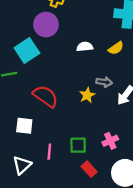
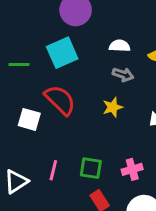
cyan square: (27, 50) -> (62, 53), moved
gray arrow: (104, 82) -> (123, 75), moved
white square: (24, 126) -> (29, 119), moved

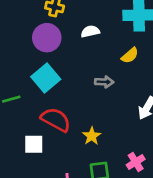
white semicircle: (120, 46) -> (90, 31), moved
yellow star: (113, 107) -> (92, 136), moved

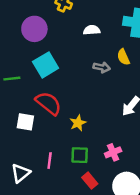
purple circle: (47, 38) -> (34, 29), moved
yellow semicircle: (130, 55) -> (123, 57), turned 98
gray arrow: (104, 82) -> (102, 67), moved

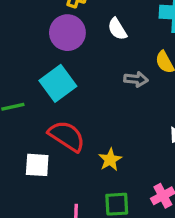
purple circle: (34, 29) -> (67, 33), moved
white semicircle: (92, 30) -> (117, 29), turned -112

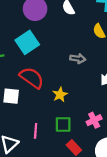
gray arrow: (136, 79) -> (78, 59), moved

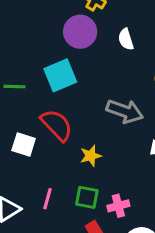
gray arrow: (78, 59) -> (125, 111), size x1.6
pink cross: (94, 120) -> (118, 206), moved

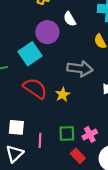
purple circle: (80, 32) -> (47, 32), moved
white square: (24, 145) -> (16, 127), moved
yellow star: (91, 156) -> (63, 95), moved

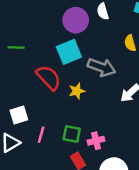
cyan square: (30, 54) -> (69, 52), moved
white square: (16, 127) -> (19, 115), turned -35

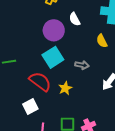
gray arrow: (102, 67) -> (82, 65), size x0.6
white square: (19, 115) -> (30, 107), moved

